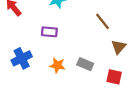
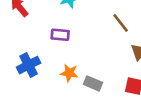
gray rectangle: (85, 64) -> (93, 83), moved

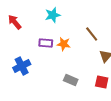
orange star: (69, 73) -> (64, 44), moved

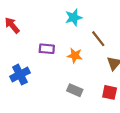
cyan star: (53, 15) -> (74, 17), moved
orange star: (64, 44) -> (75, 55), moved

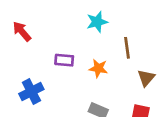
brown line: (98, 39) -> (127, 48), turned 30

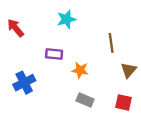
cyan star: (97, 22) -> (66, 19), moved
orange star: (98, 68) -> (80, 70), moved

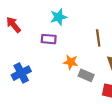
purple rectangle: (54, 54) -> (49, 39), moved
gray rectangle: (85, 100) -> (86, 75), moved

